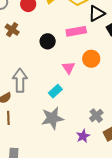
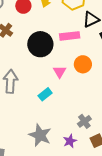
black circle: (48, 41) -> (40, 44), size x1.6
gray star: (52, 118) -> (40, 135), moved, turned 30

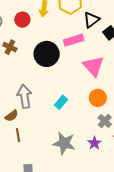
orange circle: (83, 64) -> (98, 98), moved
pink triangle: (60, 72) -> (93, 66), moved, size x1.6

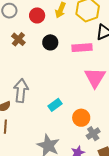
black circle: (47, 54) -> (50, 42), moved, size x0.6
orange circle: (98, 98) -> (81, 118), moved

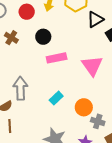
pink rectangle: (82, 48) -> (57, 58), moved
gray cross: (93, 134) -> (98, 121), turned -32

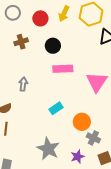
brown cross: (11, 38) -> (21, 42), turned 32
gray arrow: (20, 88) -> (23, 84), moved, size x0.6

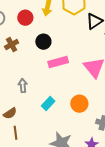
cyan rectangle: (56, 108) -> (48, 104), moved
orange circle: (82, 122) -> (79, 104), moved

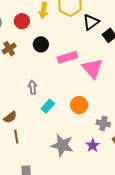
pink rectangle: (58, 62) -> (67, 57), moved
gray arrow: (23, 86) -> (33, 87), moved

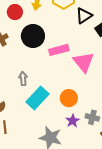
black circle: (41, 44) -> (33, 36), size x1.5
cyan rectangle: (48, 106) -> (38, 98), size x1.6
purple star: (93, 145) -> (73, 121), moved

